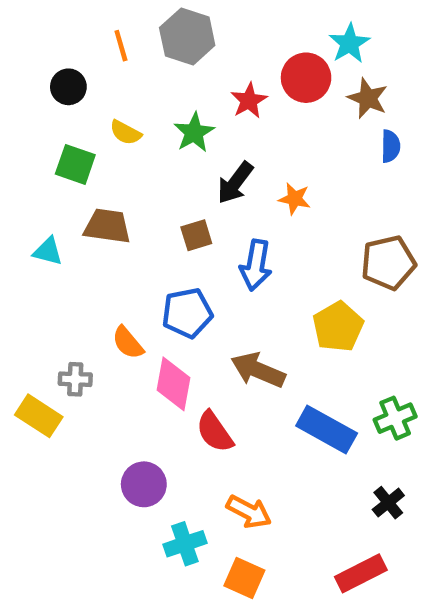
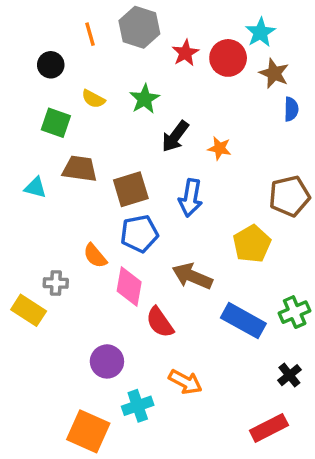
red star: (249, 101) -> (185, 53), moved
brown square: (196, 235) -> (131, 189), moved, size x1.5
orange square: (244, 578) -> (88, 431), moved, size x1.4

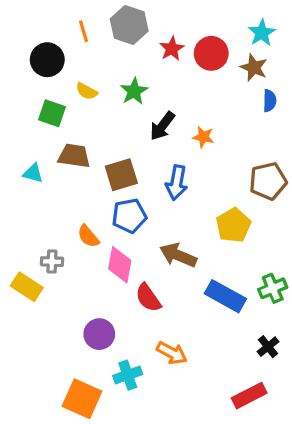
cyan star: (260, 32) -> (262, 33), moved
black circle: (51, 65) -> (47, 60), size x1.4

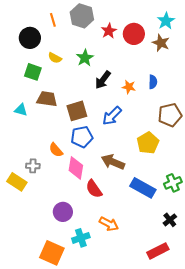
blue semicircle: (270, 101) -> (153, 82), moved
blue arrow: (177, 183) -> (112, 116), turned 35

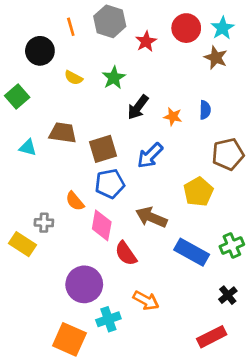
red circle: (134, 34) -> (186, 28), moved
green square: (33, 72) -> (17, 96), moved, turned 30
purple circle: (63, 212) -> (84, 284), size x1.4

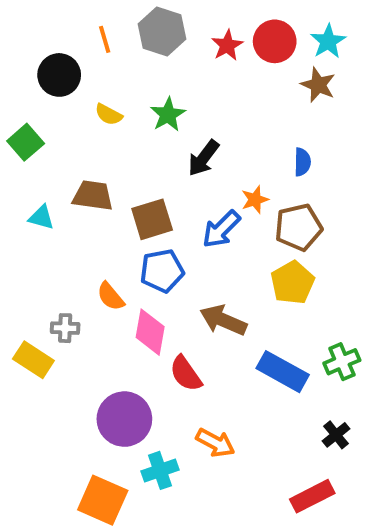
red star: (146, 41) -> (227, 45), moved
orange star: (173, 117) -> (255, 200), moved, turned -30
brown pentagon: (228, 154) -> (298, 227), moved

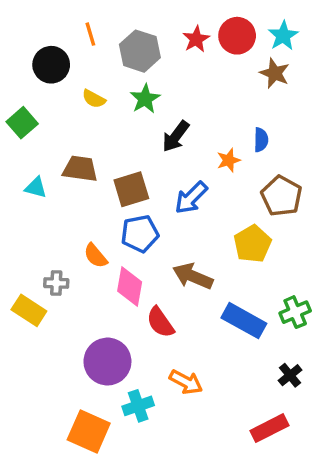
gray hexagon: (162, 31) -> (140, 51), moved
orange star: (255, 200) -> (229, 160), moved
brown pentagon: (298, 227) -> (281, 196), moved, turned -30

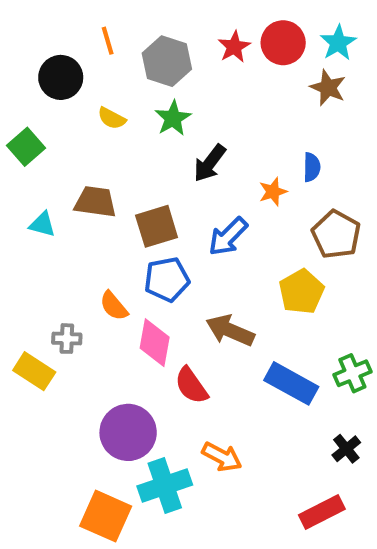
cyan cross: (138, 406) -> (165, 485), size x1.4

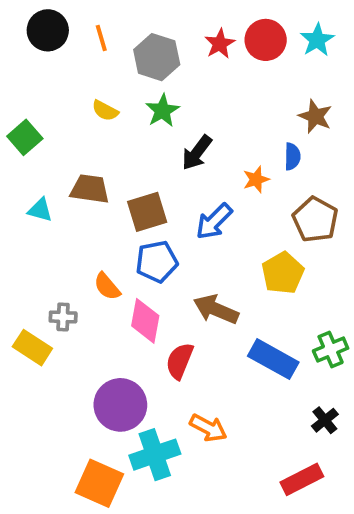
black circle: (61, 77) -> (48, 30), moved
brown star: (328, 88) -> (315, 116), moved
red semicircle: (191, 385) -> (180, 361), turned 57

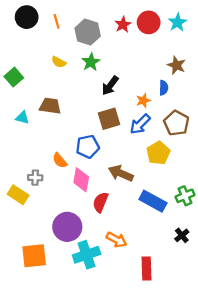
brown square: (147, 212) -> (109, 119), moved
blue arrow: (214, 221) -> (140, 124), moved
red rectangle: (302, 479) -> (146, 269), moved, turned -65
orange square: (99, 483) -> (34, 256), moved, turned -30

